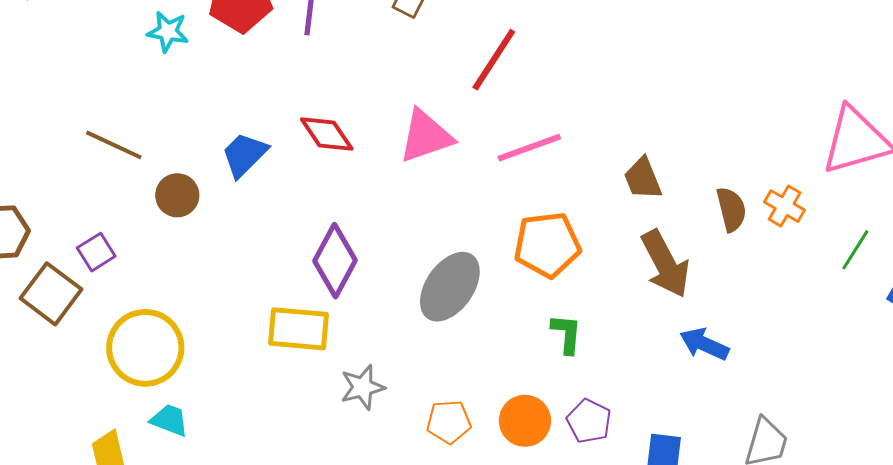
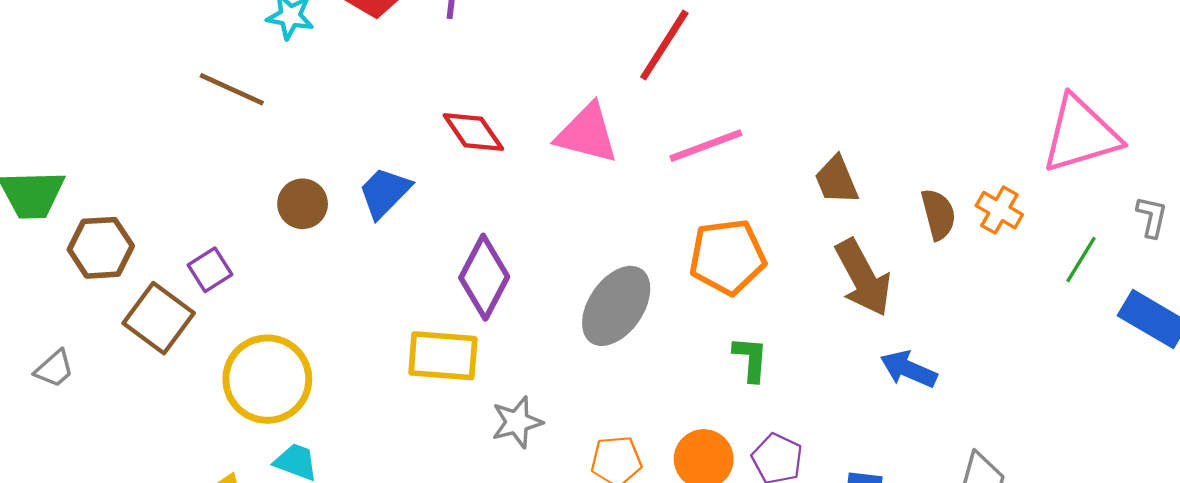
pink triangle: (426, 136) -> (587, 134), turned 34
brown line: (114, 145) -> (232, 89), moved
blue trapezoid: (244, 155) -> (385, 192), moved

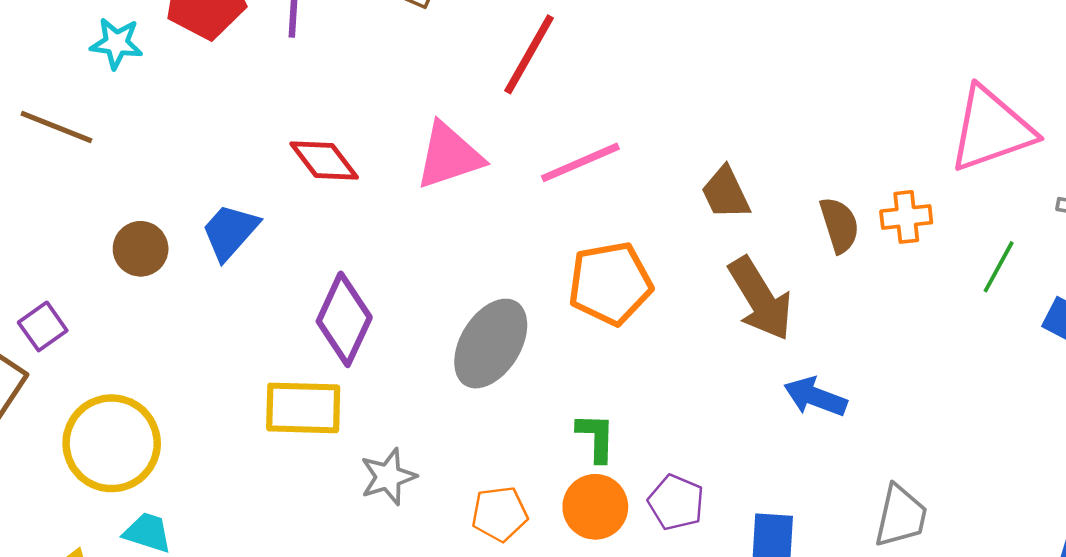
pink triangle: (587, 134) -> (449, 156), turned -30
orange cross: (999, 210) -> (906, 217), turned -33
green L-shape: (751, 359) -> (596, 437), moved

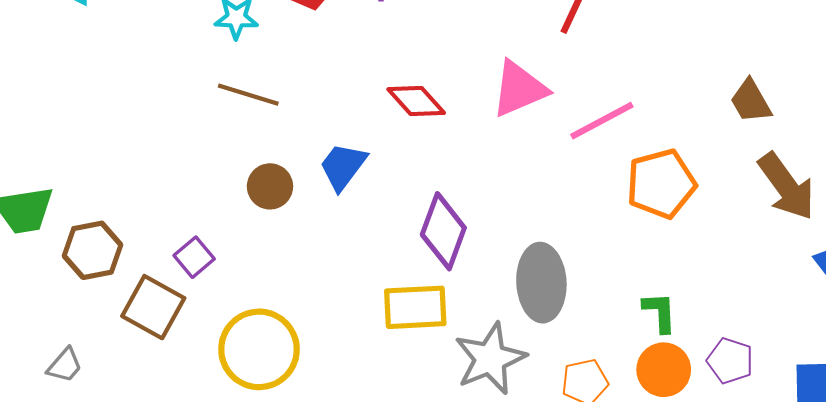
brown line: (56, 127) -> (248, 95), moved
pink line: (580, 162) -> (602, 121), moved
gray ellipse: (491, 344) -> (541, 283), moved, turned -30
gray star: (388, 477) -> (490, 359), size x1.5

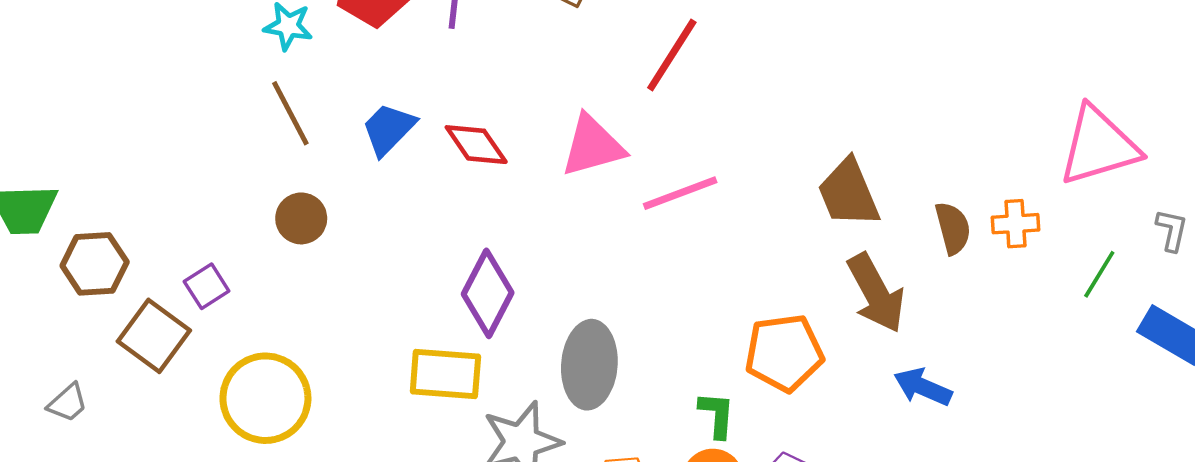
brown line: (248, 95) -> (290, 113), turned 38
brown trapezoid: (751, 101) -> (848, 193), size x1.4
blue trapezoid: (343, 166) -> (389, 129), moved
orange pentagon: (661, 184) -> (784, 353), moved
gray trapezoid: (65, 365) -> (68, 403), moved

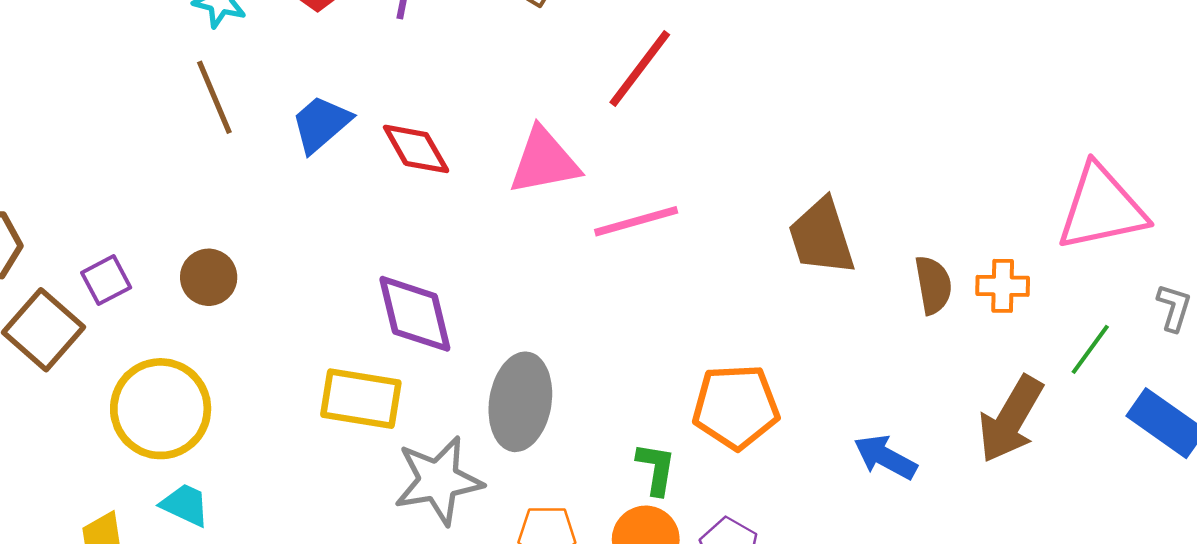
brown circle: (301, 218) -> (209, 277), moved
purple diamond: (488, 293) -> (415, 314), turned -46
brown arrow: (876, 293) -> (1011, 419), moved, turned 54

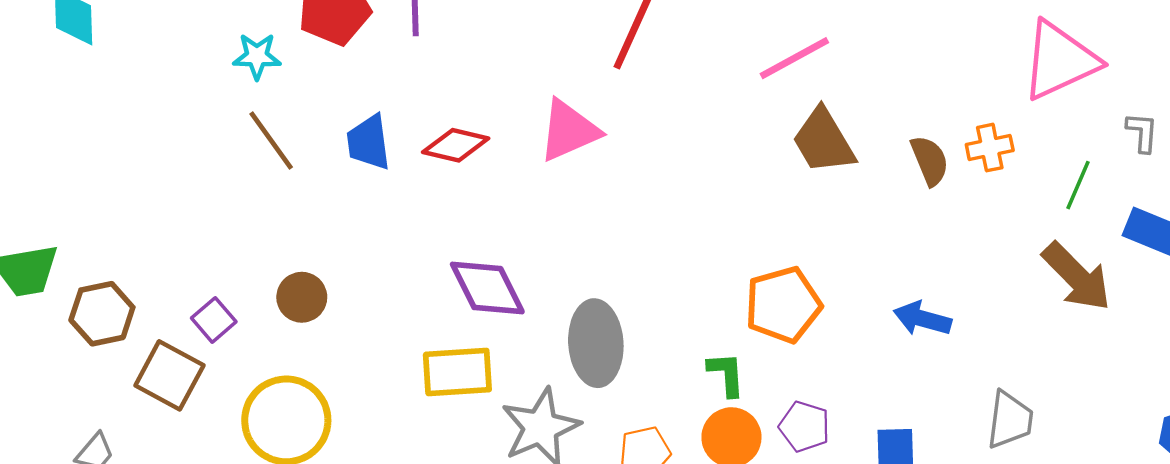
blue trapezoid: (321, 124) -> (369, 142), turned -44
red diamond: (416, 149) -> (456, 145), turned -34
pink line: (636, 221) -> (794, 58), moved
brown arrow: (1011, 419) -> (1077, 277), moved, turned -62

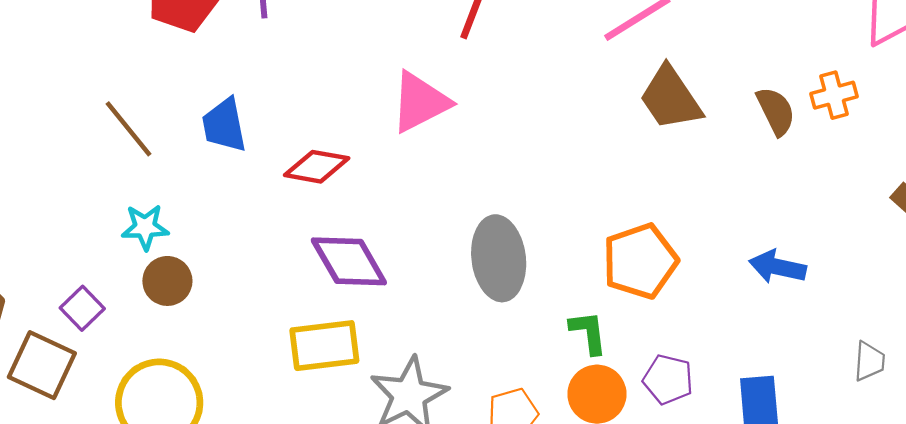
cyan star: (257, 56) -> (145, 227), moved
red diamond: (456, 145) -> (317, 167), moved
gray ellipse: (596, 343) -> (499, 258), moved
gray trapezoid: (1010, 420) -> (869, 361), size x0.7

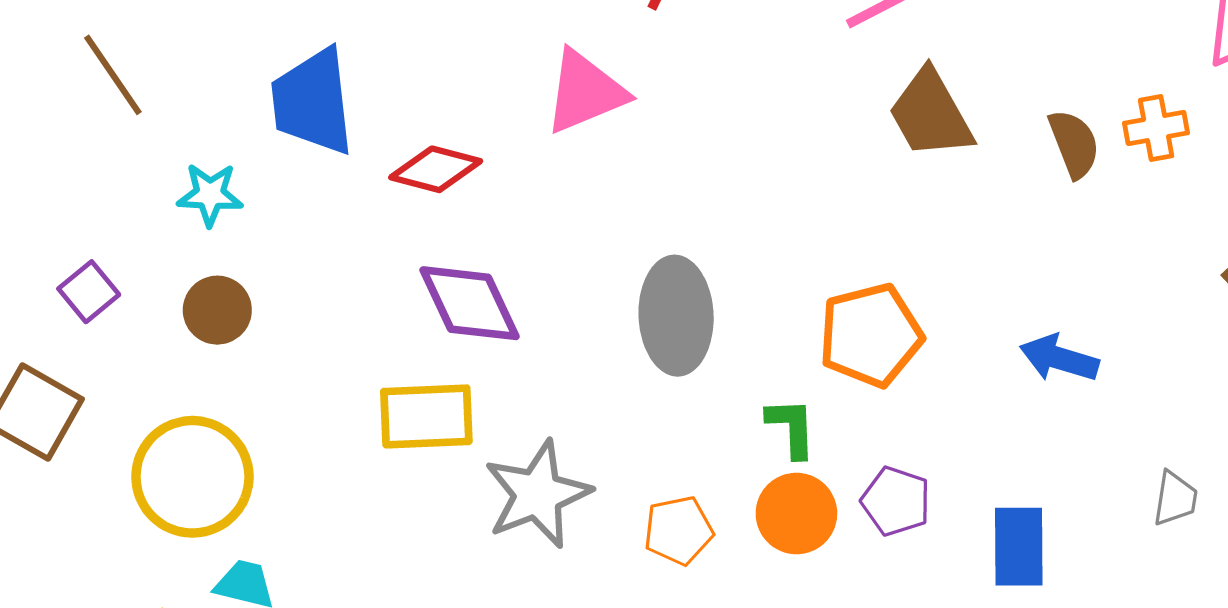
blue trapezoid: (224, 125) -> (313, 102), size x1.4
brown line: (128, 129) -> (113, 75), moved
cyan star: (145, 227) -> (210, 194), moved
purple square: (82, 308) -> (89, 292), moved

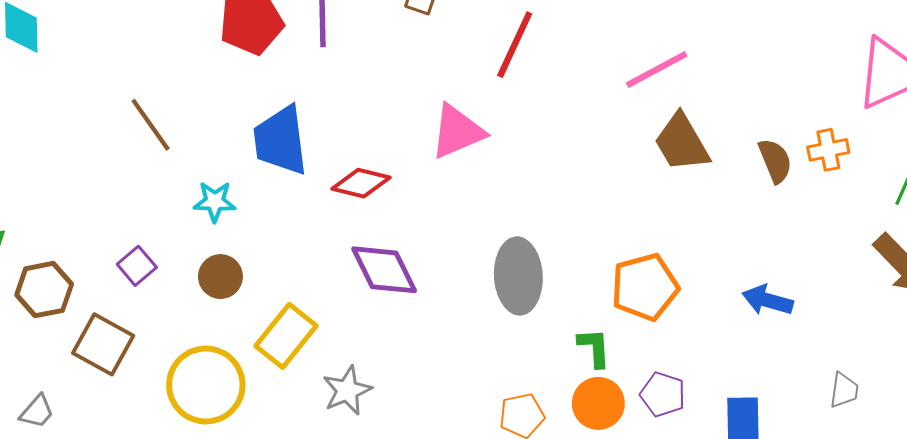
yellow rectangle: (426, 416) -> (286, 336), moved, turned -48
gray star: (538, 494) -> (347, 391), moved, size x0.7

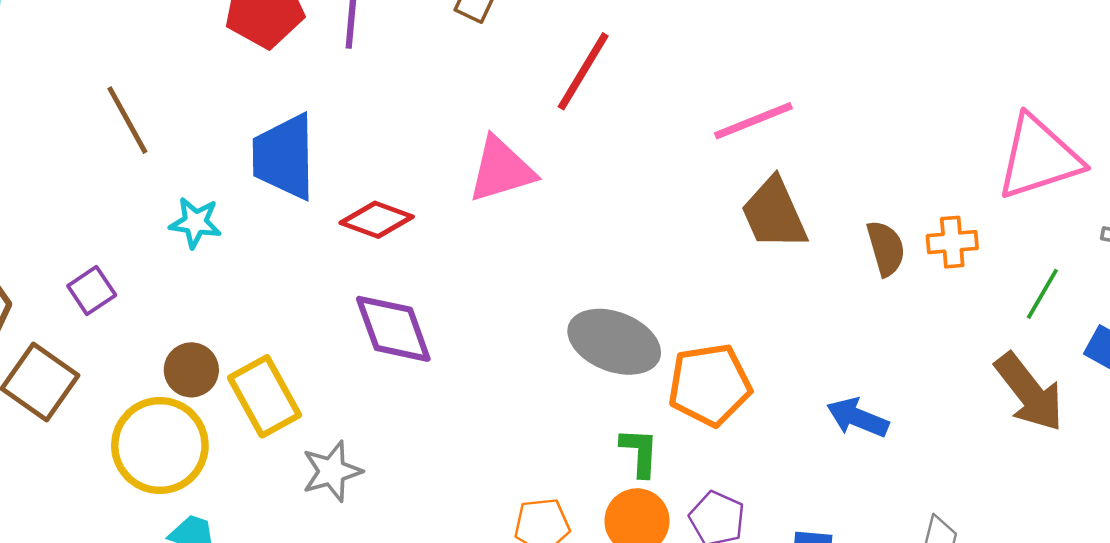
gray ellipse: (518, 276) -> (614, 342), moved, turned -72
brown circle: (220, 277) -> (191, 370), moved
yellow rectangle: (286, 336) -> (265, 396), turned -74

